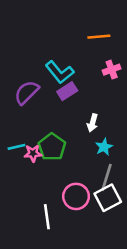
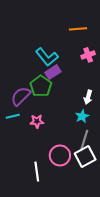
purple semicircle: (27, 92) -> (21, 96), moved
white arrow: (93, 123) -> (88, 97), moved
green pentagon: (52, 147) -> (41, 86), moved
pink star: (33, 153) -> (37, 121), moved

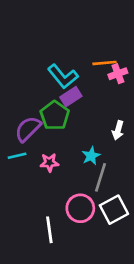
orange line: (78, 29) -> (105, 63), moved
cyan star: (82, 116) -> (91, 156), moved
gray line: (84, 140) -> (100, 177), moved

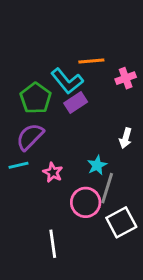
orange line: (105, 63) -> (91, 61), moved
green pentagon: (55, 115) -> (36, 98), moved
pink star: (49, 163) -> (53, 172), turned 30
pink circle: (80, 208) -> (86, 202), moved

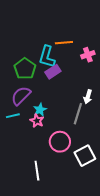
cyan L-shape: (67, 81) -> (47, 57), turned 55
cyan star: (97, 165) -> (40, 110), moved
gray line: (107, 188) -> (78, 114), moved

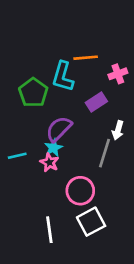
purple rectangle: (53, 72) -> (96, 102), moved
purple semicircle: (21, 96) -> (59, 129), moved
white square: (85, 156) -> (91, 222), moved

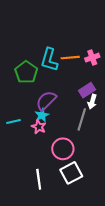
orange line: (86, 58) -> (70, 58), moved
purple rectangle: (96, 102) -> (87, 90), moved

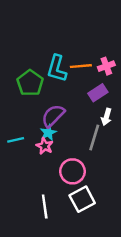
purple rectangle: (87, 90) -> (98, 93), moved

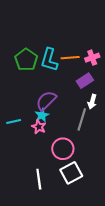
green pentagon: (30, 83) -> (26, 60), moved

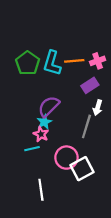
cyan line: (14, 122) -> (32, 149), moved
white square: (71, 173) -> (82, 169), moved

